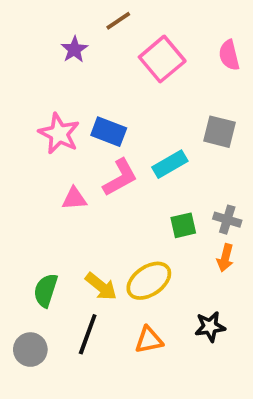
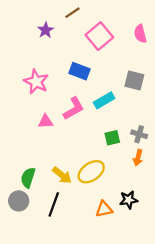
blue rectangle: (109, 132) -> (79, 71), moved
orange triangle: (149, 340) -> (104, 209), moved
gray circle: (30, 350) -> (19, 201), moved

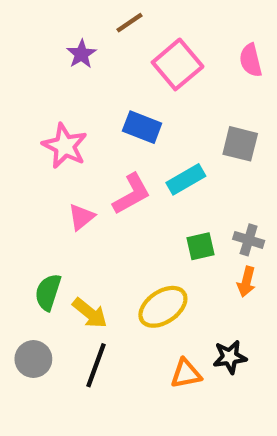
pink triangle: (46, 121) -> (81, 217), turned -35
yellow arrow: (62, 175) -> (90, 313), moved
green semicircle: (28, 178) -> (48, 292), moved

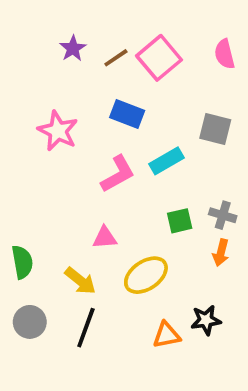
brown line: (129, 23) -> (116, 58), moved
pink triangle: (81, 217) -> (105, 238), moved, turned 35
green semicircle: (48, 292) -> (22, 262), moved, turned 152

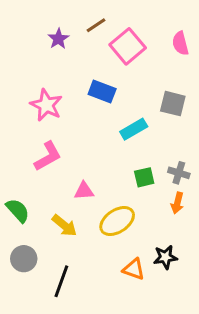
brown line: (116, 58) -> (96, 25), moved
pink L-shape: (118, 174) -> (48, 156), moved
green semicircle: (22, 262) -> (18, 210), turned -32
black line: (86, 328) -> (61, 281), moved
orange triangle: (167, 335) -> (134, 269), turned 30

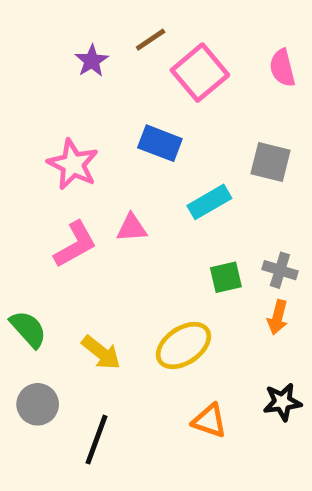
pink triangle: (84, 191) -> (132, 228), moved
black star: (165, 257) -> (282, 402), moved

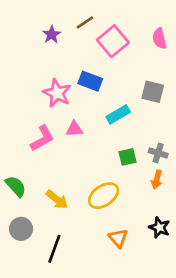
pink star: (73, 164) -> (57, 93), moved
black star: (282, 402) -> (159, 228), turned 30
orange triangle: (209, 421) -> (118, 238), turned 30

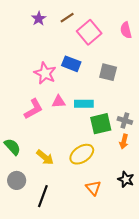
purple star: (52, 35) -> (39, 19), moved
gray square: (153, 92) -> (108, 72), moved
cyan rectangle: (118, 114) -> (84, 104), moved, turned 30
green square: (128, 157) -> (101, 124), size x1.5

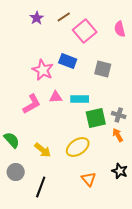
orange arrow: (124, 142) -> (118, 135), turned 136

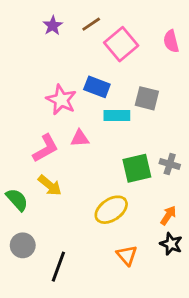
cyan rectangle: (80, 99) -> (117, 115), moved
orange arrow: (118, 135) -> (168, 215), moved, turned 64
yellow arrow: (43, 150) -> (50, 185), moved

